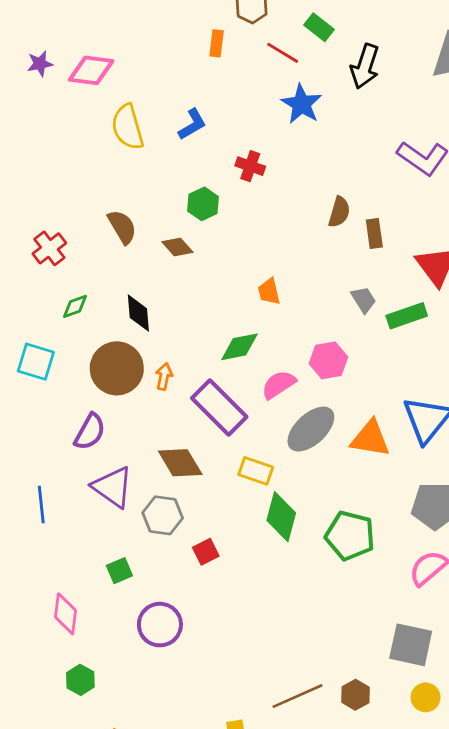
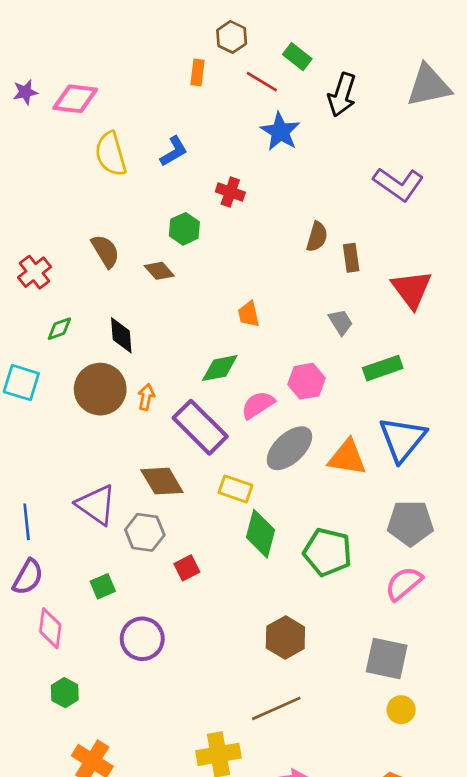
green rectangle: (407, 316) -> (383, 368), moved
purple semicircle: (90, 432) -> (28, 577), moved
brown hexagon: (355, 695) -> (285, 637), moved, size x1.4

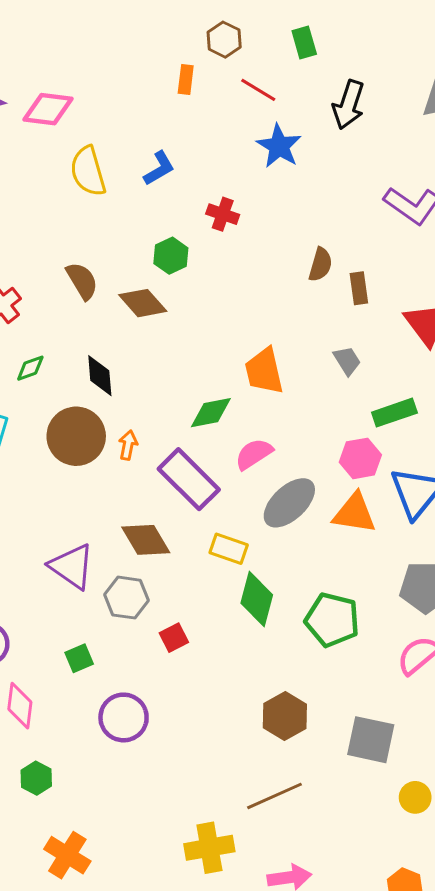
green rectangle: (297, 57) -> (304, 43), moved, turned 36
brown diamond: (159, 271) -> (143, 303), size x1.4
orange trapezoid: (249, 314) -> (264, 371), moved, size x1.6
pink hexagon: (306, 381) -> (360, 458), moved
gray square: (387, 658) -> (371, 740), moved

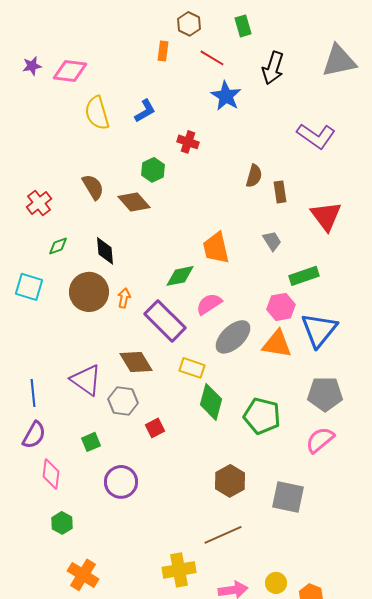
yellow circle: (415, 797) -> (276, 583), moved

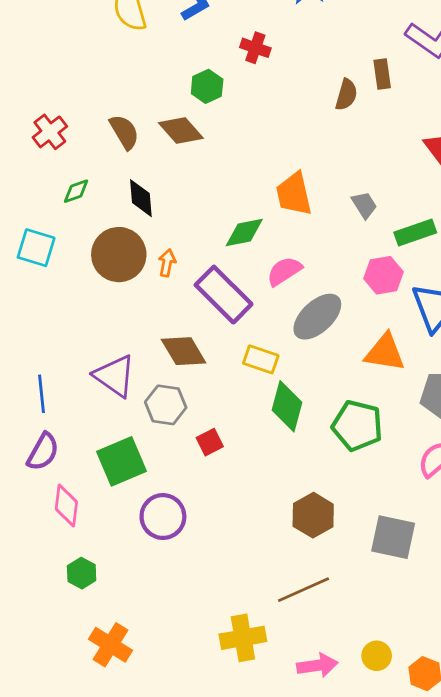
brown semicircle: (93, 187) -> (124, 132), moved
brown rectangle: (280, 192) -> (382, 74), moved
gray trapezoid: (272, 241) -> (364, 205), moved
orange triangle: (277, 344) -> (385, 352), moved
green square: (91, 442) -> (122, 461), size x1.8

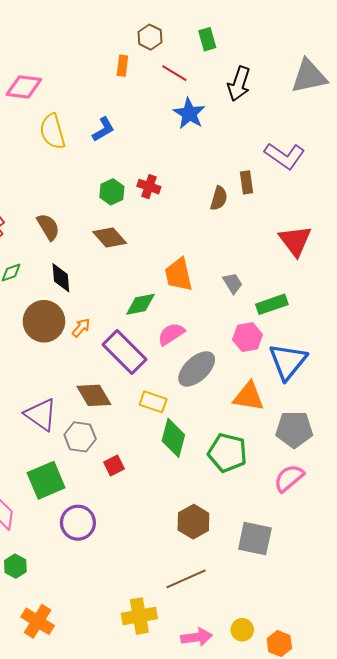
red cross: (255, 48) -> (149, 187), moved
brown diamond: (181, 130) -> (110, 237), moved
orange arrow: (167, 263) -> (81, 328), turned 30

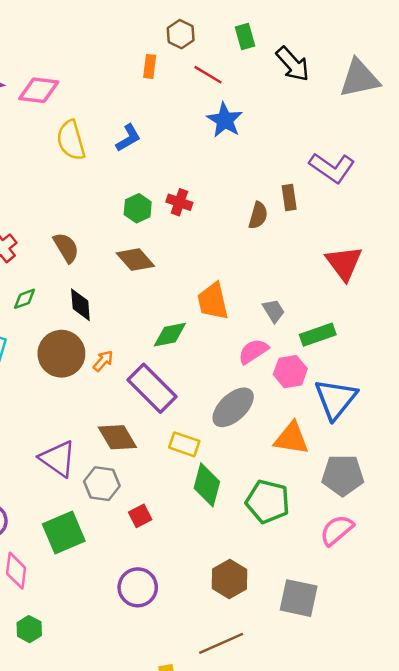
black arrow: (239, 84) -> (293, 64), moved, turned -60
pink semicircle: (171, 334) -> (253, 351), moved
purple circle: (78, 523) -> (138, 587), moved

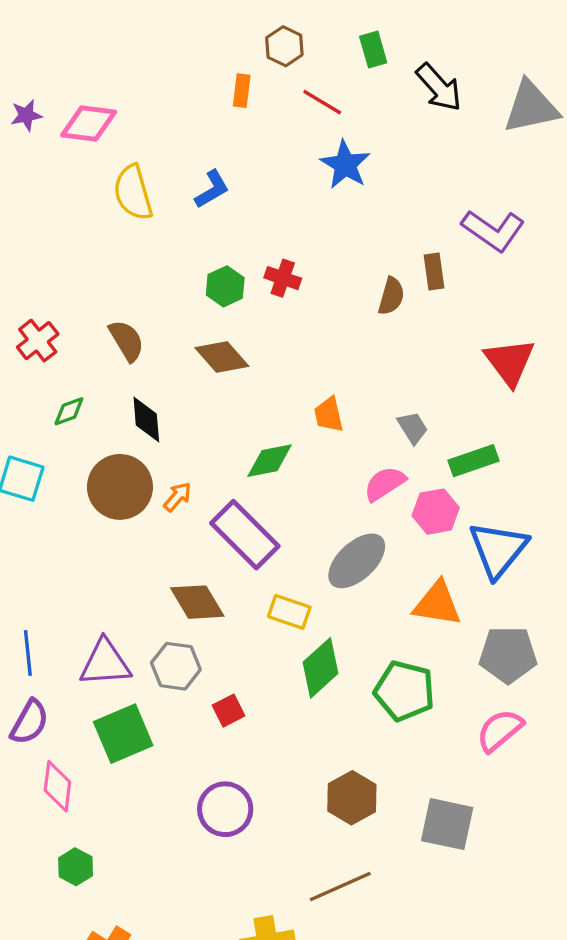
orange trapezoid: (213, 301) -> (329, 415), size x0.7
purple triangle: (58, 459) -> (105, 663), moved, turned -39
green diamond: (207, 485) -> (321, 668), turned 33

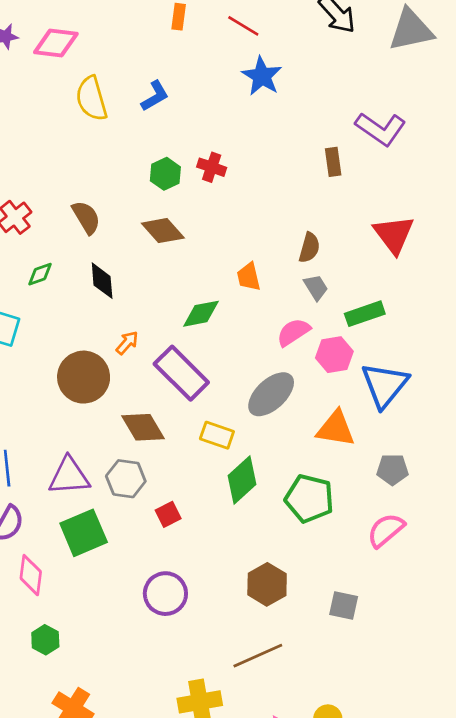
brown semicircle: (391, 296) -> (309, 248), moved
brown circle: (120, 487) -> (84, 377), moved
gray pentagon: (508, 655) -> (392, 469), size x0.7
gray square: (447, 824) -> (344, 605), size x0.7

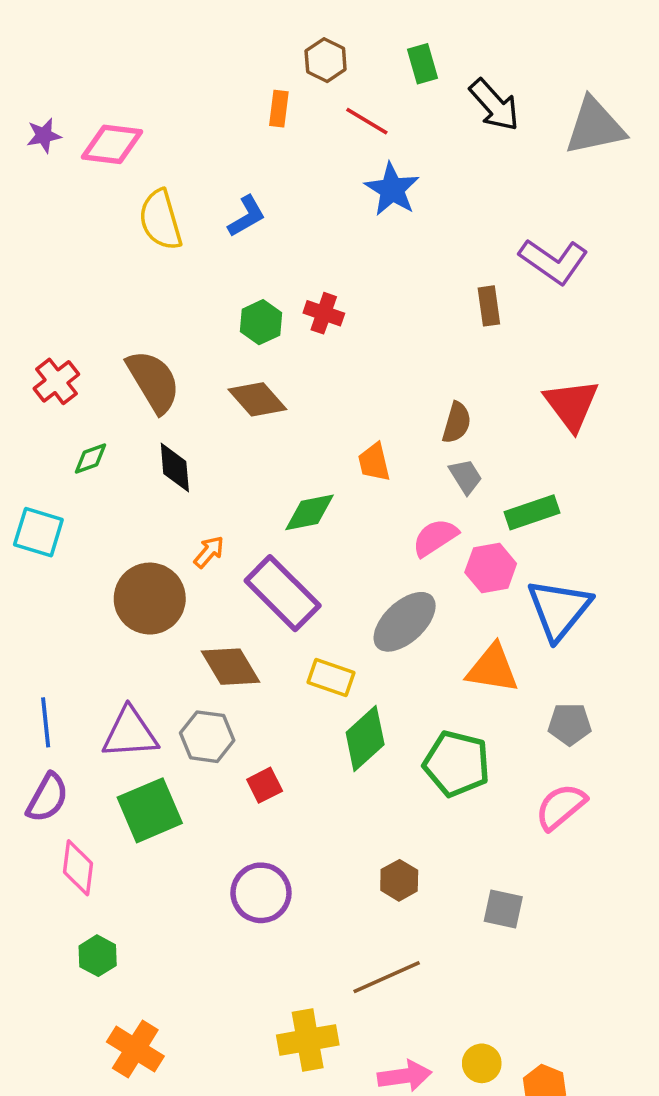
brown semicircle: (86, 217) -> (153, 381), size x1.4
brown hexagon: (267, 584) -> (399, 880), size x0.7

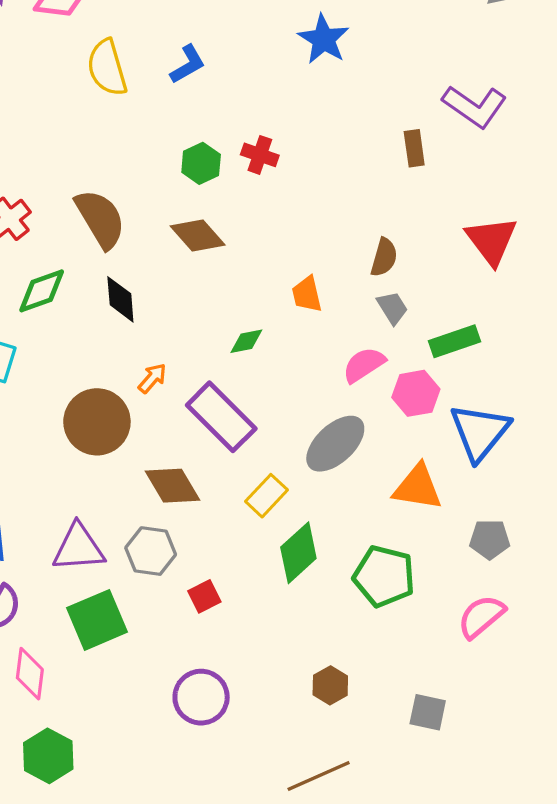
green diamond: (90, 459) -> (42, 291), size x1.5
green diamond: (309, 512) -> (246, 341), size x0.7
yellow rectangle: (331, 677) -> (266, 496), turned -66
green hexagon: (98, 956) -> (48, 756), size x1.4

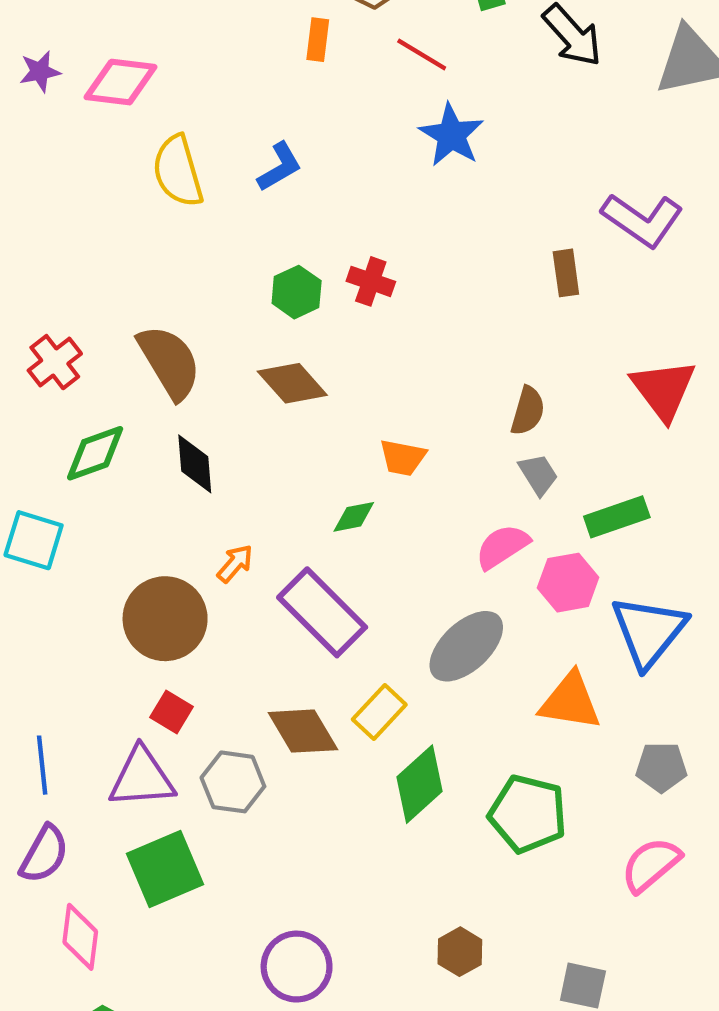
orange trapezoid: (307, 294) -> (403, 457), moved, turned -66
brown diamond: (173, 486) -> (303, 731), moved
red square: (204, 596) -> (171, 712), moved, turned -32

